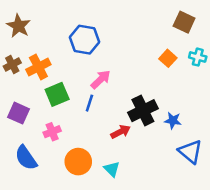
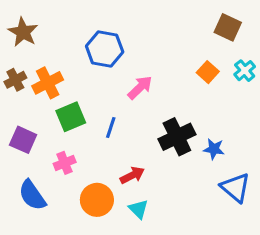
cyan cross: (198, 57) -> (245, 71), turned 35
pink arrow: (101, 79) -> (140, 87), moved
red arrow: (121, 132) -> (132, 175), moved

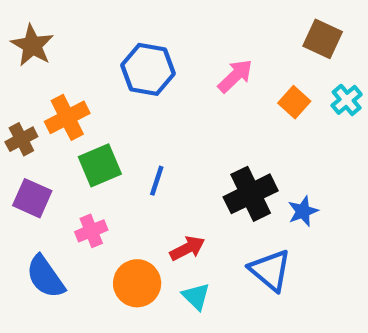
brown cross: (15, 80) -> (21, 139), moved
pink arrow: (140, 87) -> (235, 76), moved
blue star: (214, 149) -> (303, 211), turned -30
blue triangle: (235, 188) -> (270, 270), moved

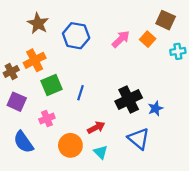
brown star: (32, 45) -> (38, 23), moved
cyan cross: (347, 100) -> (178, 51), turned 32
orange square: (294, 102) -> (148, 39), moved

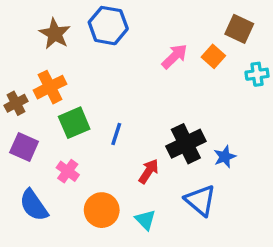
blue hexagon: (76, 36) -> (108, 26), moved
pink cross: (47, 119) -> (68, 171), turned -32
red arrow: (96, 127) -> (149, 171), moved, turned -30

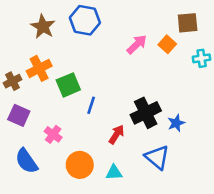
brown square: (239, 29) -> (188, 23), turned -30
green square: (74, 123) -> (68, 85), moved
cyan triangle: (145, 220) -> (114, 172), turned -48

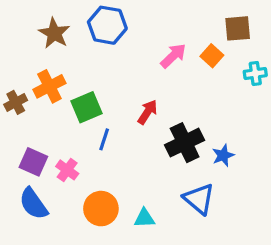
blue line: (91, 105) -> (104, 139), moved
purple square: (19, 115) -> (33, 162), moved
red arrow: (117, 134) -> (148, 112), moved

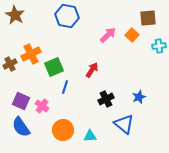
brown star: (54, 33) -> (15, 15), moved
black cross: (185, 143) -> (106, 99), moved, size x0.7

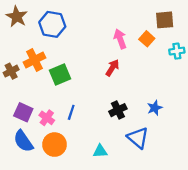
blue hexagon: (67, 16) -> (52, 24), moved
pink arrow: (108, 35) -> (120, 39), turned -66
red arrow: (92, 70) -> (112, 68), moved
blue line: (65, 87) -> (71, 112), moved
orange circle: (63, 130) -> (55, 145), moved

